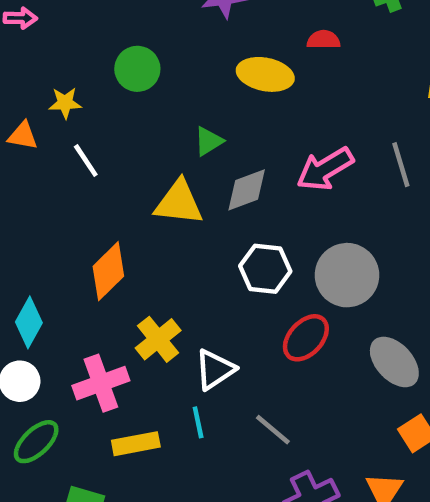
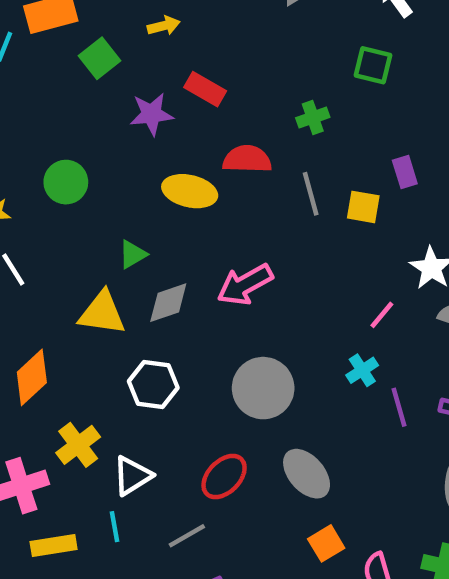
red semicircle: (324, 40) -> (247, 159), size x1.5
gray line: (401, 165) -> (311, 194), moved
white hexagon: (265, 269) -> (153, 384), moved
red ellipse: (306, 338) -> (224, 477), moved
gray line: (273, 430) -> (187, 536), turned -72

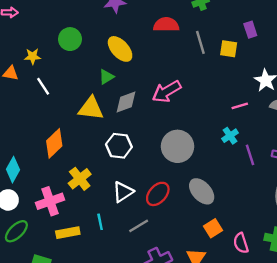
yellow ellipse: (190, 191) -> (120, 49), moved, turned 36
pink line: (382, 315) -> (240, 106), turned 35
white triangle: (132, 476) -> (123, 192), moved

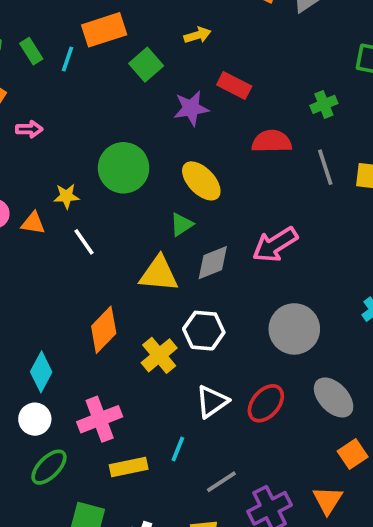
green circle: (70, 39) -> (124, 168), size x1.4
yellow cross: (80, 179) -> (159, 355), moved
cyan line: (100, 222) -> (178, 449), turned 35
gray line: (139, 226) -> (221, 482), moved

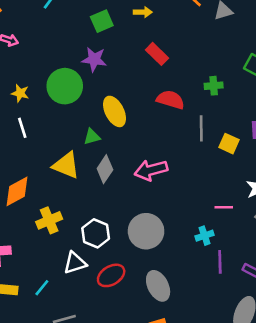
purple star: (191, 108) -> (94, 59), moved
gray diamond: (213, 263) -> (105, 169), turned -52
white hexagon: (204, 331) -> (96, 233), moved

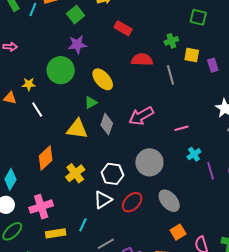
yellow square: (229, 144) -> (192, 55), moved
pink line: (224, 207) -> (181, 128), moved

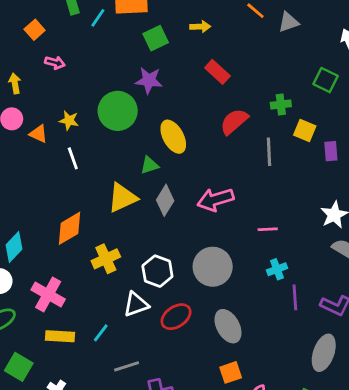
red semicircle: (142, 60) -> (234, 121), turned -55
yellow triangle: (77, 129) -> (122, 198), turned -45
pink cross: (41, 207) -> (48, 295), turned 35

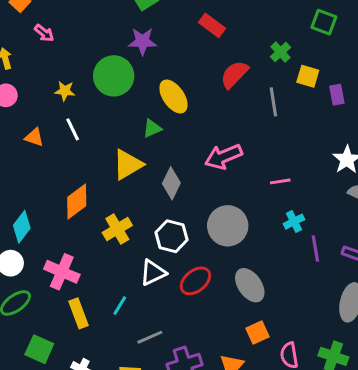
pink arrow: (55, 63) -> (44, 33), turned 30
green cross: (281, 104) -> (280, 52), turned -30
orange triangle: (39, 134) -> (34, 137), moved
gray diamond: (165, 200) -> (171, 183), moved
yellow rectangle: (60, 336) -> (78, 313), turned 72

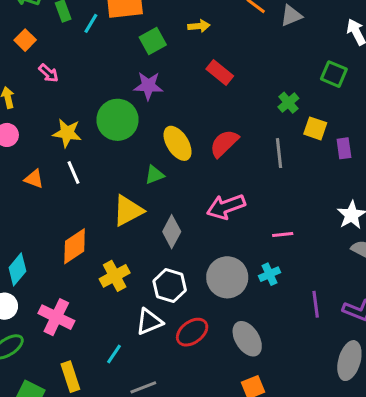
red semicircle: (234, 74) -> (224, 143), moved
yellow star: (65, 91) -> (67, 133), size x1.4
cyan cross: (294, 222) -> (270, 274), moved
yellow rectangle: (78, 313) -> (70, 377), moved

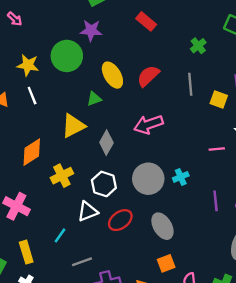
yellow square: (315, 128) -> (219, 100), moved
pink line: (283, 234) -> (217, 149), moved

